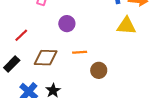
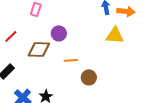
red line: (21, 35) -> (11, 36), moved
brown diamond: (46, 58) -> (39, 49), moved

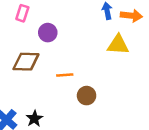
purple circle: (59, 33) -> (48, 33), moved

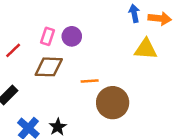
pink rectangle: (22, 13) -> (48, 36), moved
brown circle: (87, 96) -> (113, 103), size x1.6

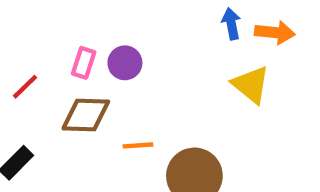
yellow triangle: (146, 49) -> (251, 85), turned 35
orange line: (90, 81) -> (138, 145), moved

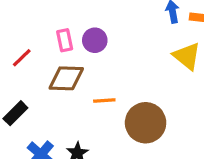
pink rectangle: (84, 63) -> (65, 40), turned -30

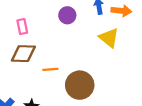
purple circle: (95, 40) -> (67, 15), moved

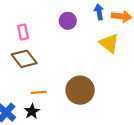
brown diamond: (23, 54) -> (24, 59), turned 50
orange line: (50, 69) -> (39, 92), moved

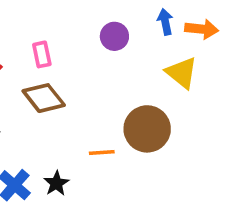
brown circle: (80, 90) -> (147, 129), moved
orange line: (39, 92) -> (102, 153), moved

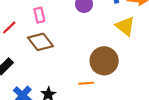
orange line: (102, 153) -> (86, 83), moved

